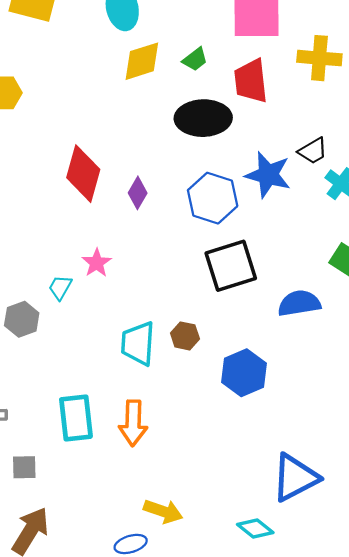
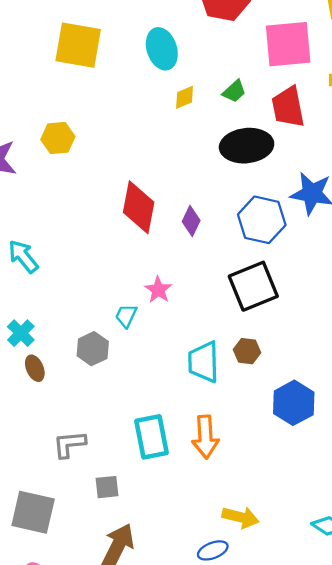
yellow diamond: (142, 61) -> (185, 97), size x0.6
black square: (231, 266) -> (253, 286), moved
blue hexagon: (244, 373) -> (294, 403), moved

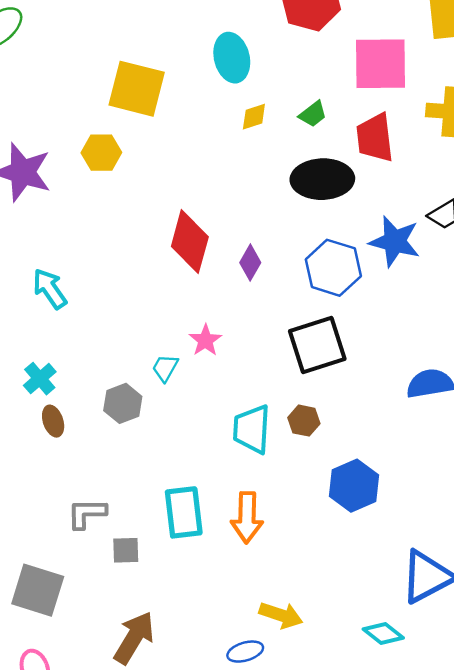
yellow square: (78, 45) -> (137, 89), moved
gray square: (107, 487) -> (126, 550), moved

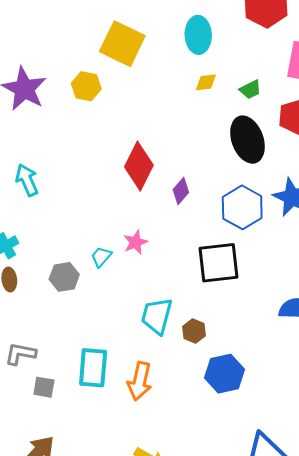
black ellipse: (322, 179) -> (247, 140), turned 60
brown hexagon: (304, 421) -> (194, 331), moved

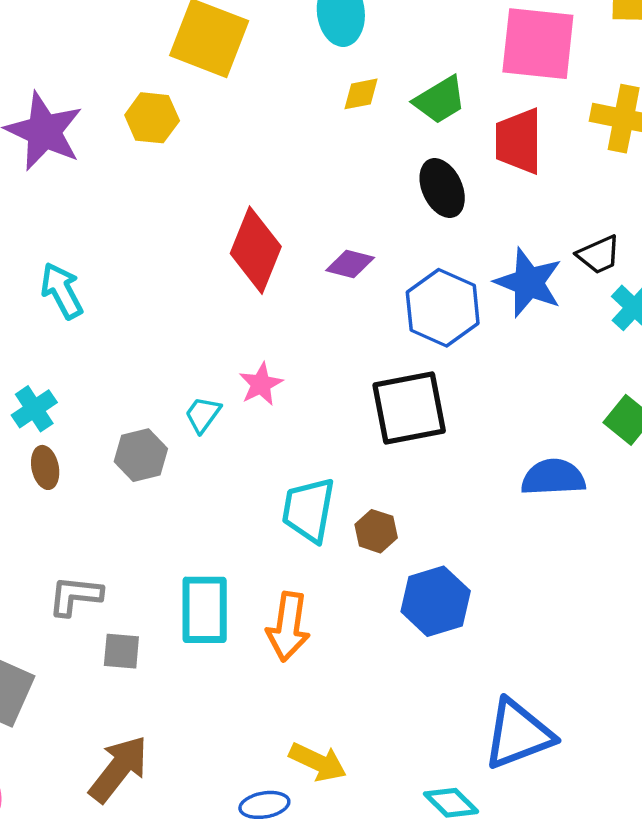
green trapezoid: (250, 89) -> (440, 100), size x1.4
black ellipse: (247, 140) -> (442, 188), size x0.7
purple diamond: (181, 191) -> (350, 264), moved, turned 68

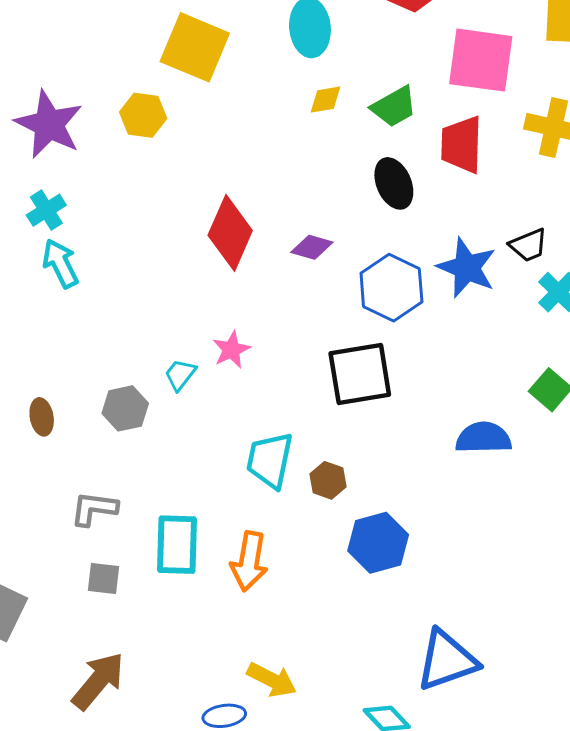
cyan cross: (34, 409) -> (46, 210), moved
gray L-shape: (75, 596) -> (94, 509), moved

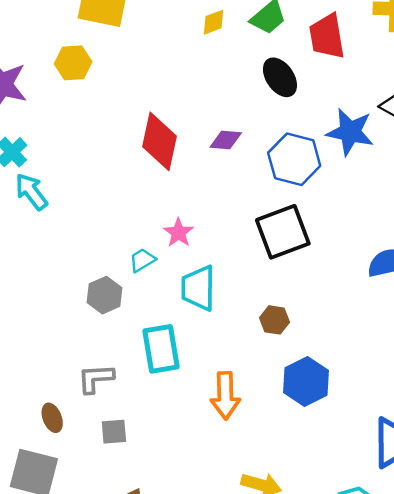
cyan trapezoid: (180, 375) -> (142, 260), turned 32
brown ellipse: (42, 417) -> (52, 418), moved
cyan trapezoid: (270, 460) -> (198, 288), moved
blue hexagon: (378, 543) -> (306, 381), moved
cyan rectangle: (177, 545) -> (161, 349), moved

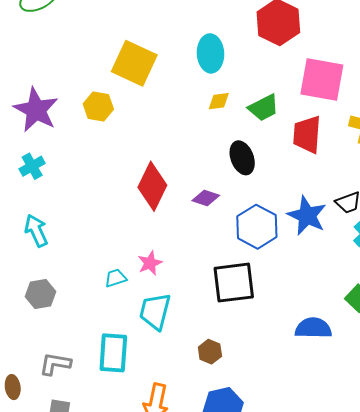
black ellipse: (280, 77) -> (242, 158), moved
cyan arrow: (31, 192) -> (36, 231), moved
gray hexagon: (105, 295) -> (40, 294), moved

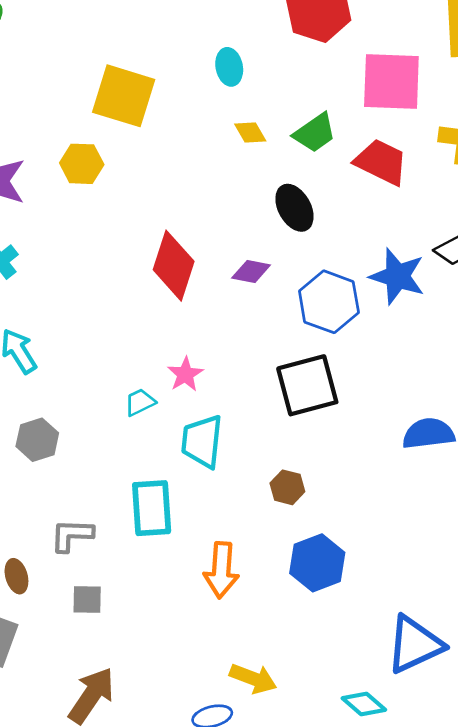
cyan ellipse: (211, 53) -> (229, 67), size x0.7
yellow diamond: (219, 101) -> (250, 132), turned 75
red trapezoid: (307, 134) -> (381, 162), turned 120

